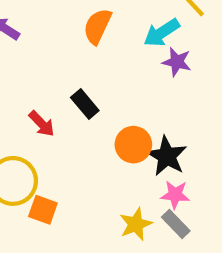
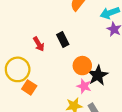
pink star: (175, 195) -> (84, 86), moved

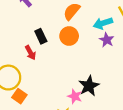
black rectangle: (63, 39) -> (41, 36), moved
orange circle: (82, 66) -> (69, 36), moved

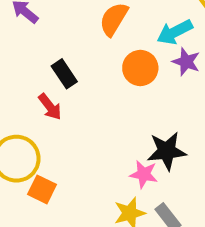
orange circle: (69, 36) -> (140, 68), moved
black star: (89, 86) -> (167, 151), turned 30

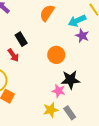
orange circle: (140, 68) -> (56, 55), moved

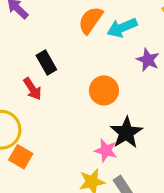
cyan arrow: (77, 21) -> (122, 28), moved
black star: (70, 80) -> (126, 133), turned -30

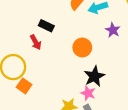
black rectangle: (46, 63) -> (46, 26), turned -40
pink star: (106, 150) -> (88, 93), moved

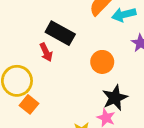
black rectangle: (46, 26) -> (60, 33), size x1.5

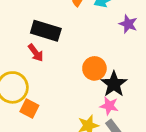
orange circle: (102, 62) -> (94, 68), moved

